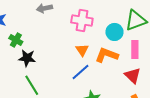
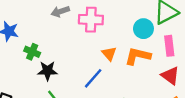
pink cross: (82, 21) -> (91, 20), moved
blue line: (81, 72) -> (93, 78), moved

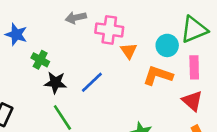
orange triangle: (109, 54) -> (129, 51), moved
blue line: (93, 78) -> (92, 82), moved

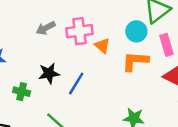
green cross: (40, 60) -> (22, 92), moved
black star: (55, 83) -> (49, 73), moved

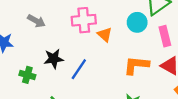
gray arrow: (46, 28) -> (36, 21), moved, turned -126
orange L-shape: (135, 61) -> (136, 65), moved

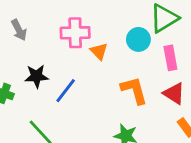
gray arrow: (36, 21) -> (19, 30), turned 30
orange L-shape: (136, 65) -> (134, 90), turned 65

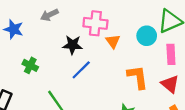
gray arrow: (19, 30) -> (49, 15), turned 84
black star: (37, 76) -> (72, 45), moved

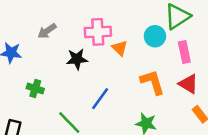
blue line: (81, 70) -> (100, 99), moved

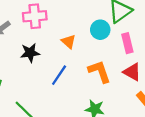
pink cross: (98, 32) -> (35, 16), moved
blue line: (100, 99) -> (59, 75), moved

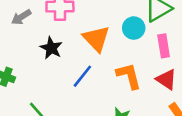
orange triangle: (69, 41) -> (96, 39), size x1.6
black star: (30, 53) -> (51, 48), turned 30

